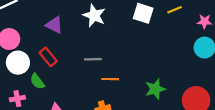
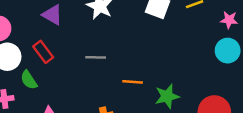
orange line: (110, 79) -> (133, 82), moved

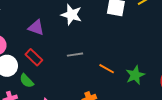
orange line: (133, 82) -> (107, 69), turned 35

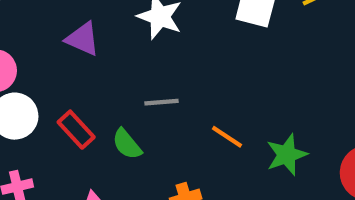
red rectangle: (34, 57) -> (76, 130), moved
green semicircle: (27, 81) -> (127, 144), moved

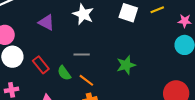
orange line: (227, 137) -> (86, 80), moved
green star: (287, 155) -> (126, 65), moved

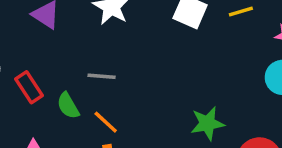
green star: (126, 65) -> (207, 123), moved

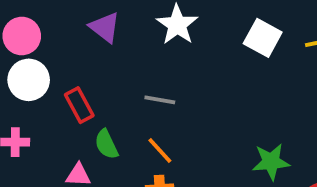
green semicircle: (68, 106) -> (106, 144), moved

